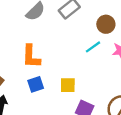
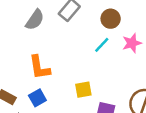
blue square: (36, 84) -> (37, 98), moved

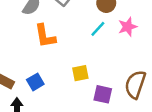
orange L-shape: (40, 67) -> (45, 36), moved

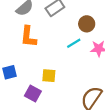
purple square: (103, 94) -> (33, 93), moved

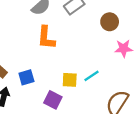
cyan line: (74, 43) -> (91, 76), moved

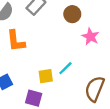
pink star: (124, 48) -> (90, 37), turned -30

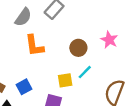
brown circle: (72, 14) -> (78, 48), moved

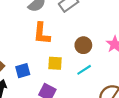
yellow square: (65, 80) -> (55, 63), moved

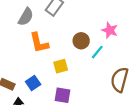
cyan line: (84, 70) -> (97, 52), moved

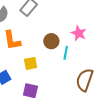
cyan line: (97, 52) -> (66, 53), turned -32

